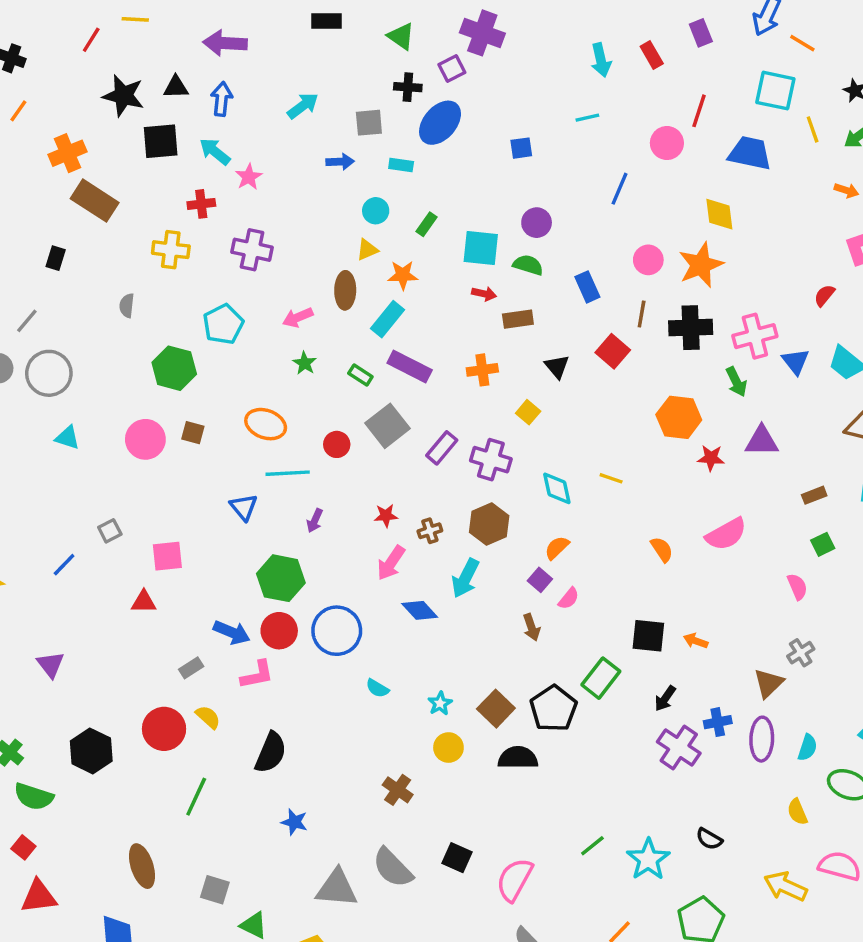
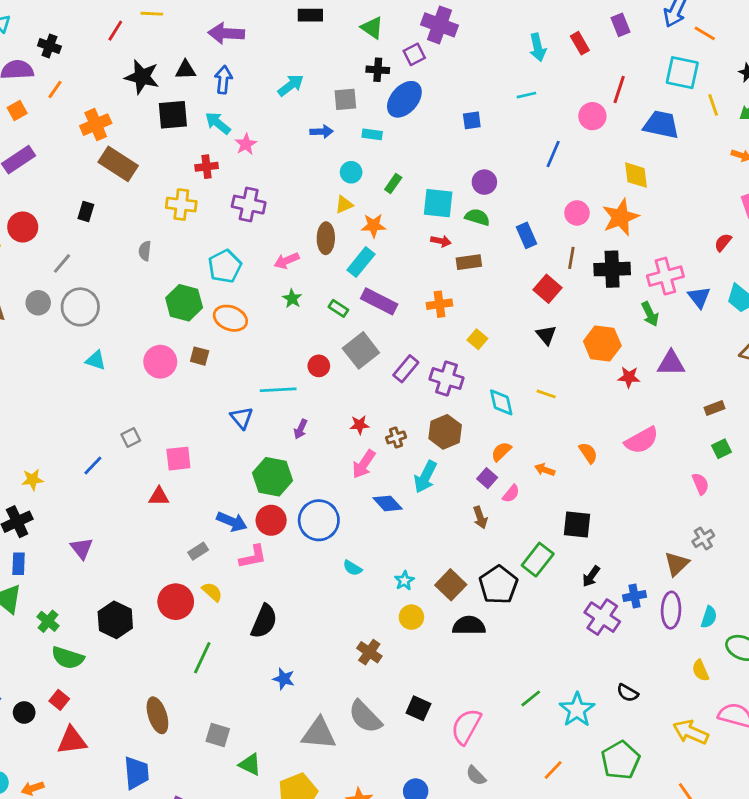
black triangle: (557, 367) -> (546, 335), moved
orange ellipse: (266, 424) -> (230, 318), moved
orange arrow: (696, 641) -> (545, 470), moved

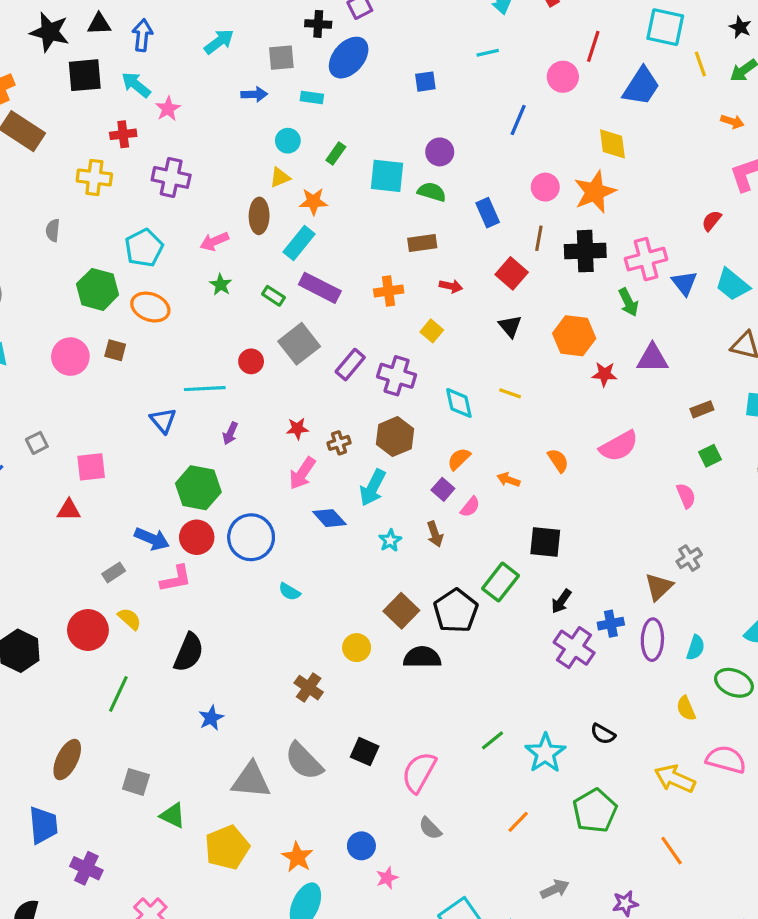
blue trapezoid: (661, 125) -> (641, 86), turned 111
red arrow: (441, 241) -> (451, 286), moved
cyan star: (404, 581) -> (390, 540), moved
blue star: (284, 679) -> (211, 718), turned 30
brown ellipse: (157, 715) -> (67, 760), turned 44

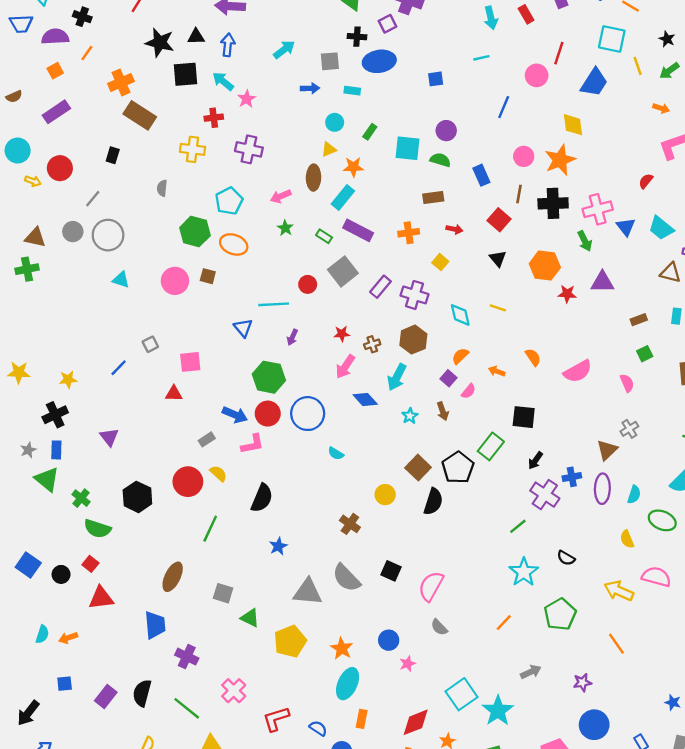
blue ellipse: (349, 58) -> (379, 61), turned 40
pink semicircle: (619, 446) -> (578, 371), moved
black semicircle: (422, 657) -> (433, 502), turned 108
green line: (493, 740) -> (518, 526), moved

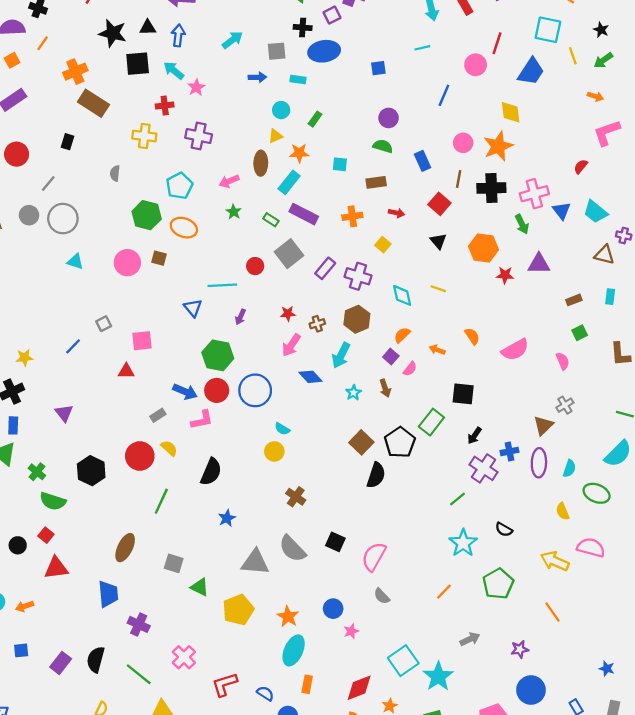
cyan square: (407, 148) -> (340, 164), moved, size x0.6
yellow circle: (385, 495) -> (274, 451), moved

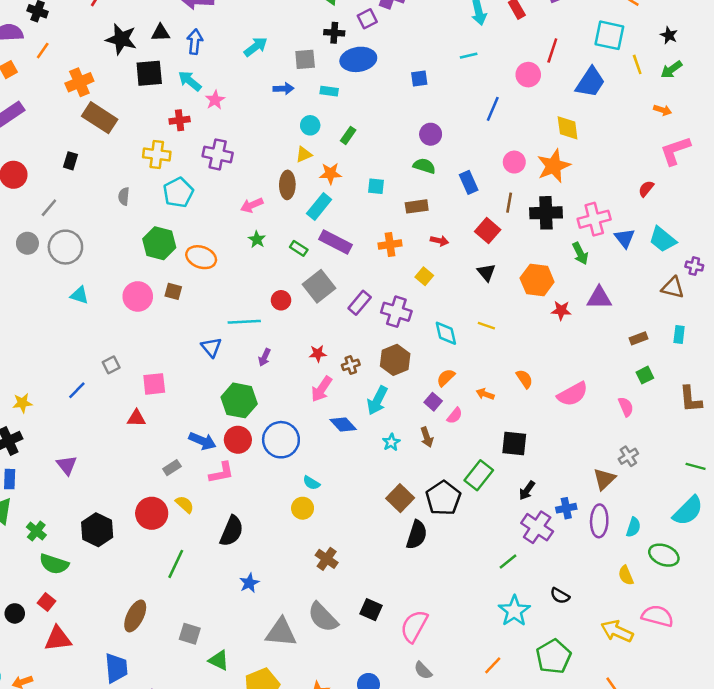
cyan pentagon: (179, 186) -> (178, 193), moved

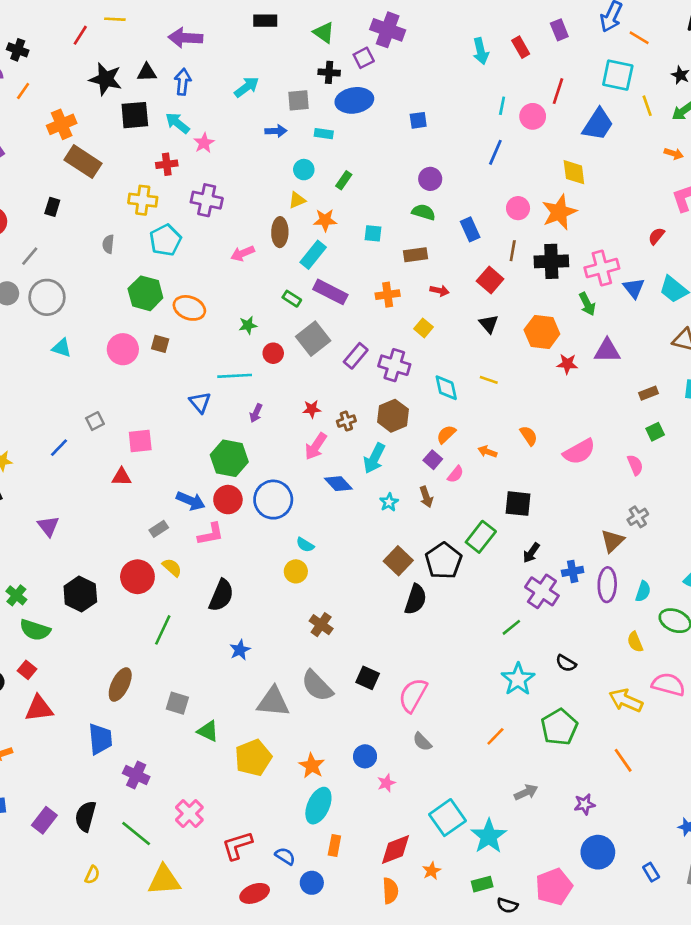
cyan line: (469, 56) -> (502, 106), moved, turned -66
green star: (257, 239) -> (248, 325), moved, turned 30

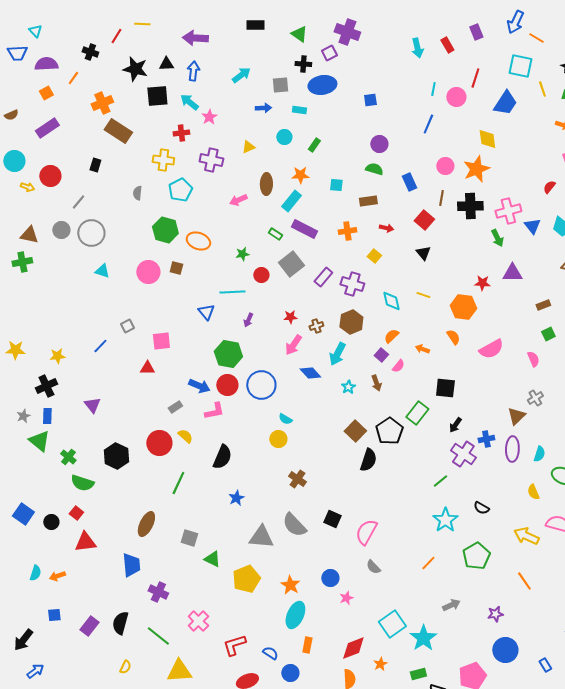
black cross: (18, 50) -> (90, 52), moved
yellow triangle: (297, 200) -> (248, 147), moved
orange hexagon: (542, 332) -> (463, 307), moved

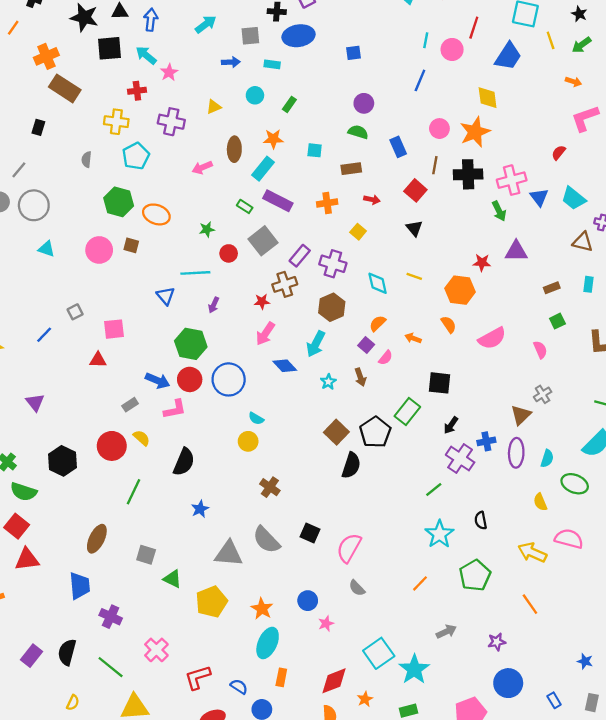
brown cross: (316, 326) -> (285, 284), moved, size x1.5
black semicircle: (481, 508) -> (481, 520), turned 49
red square: (76, 513) -> (17, 526), size x1.5

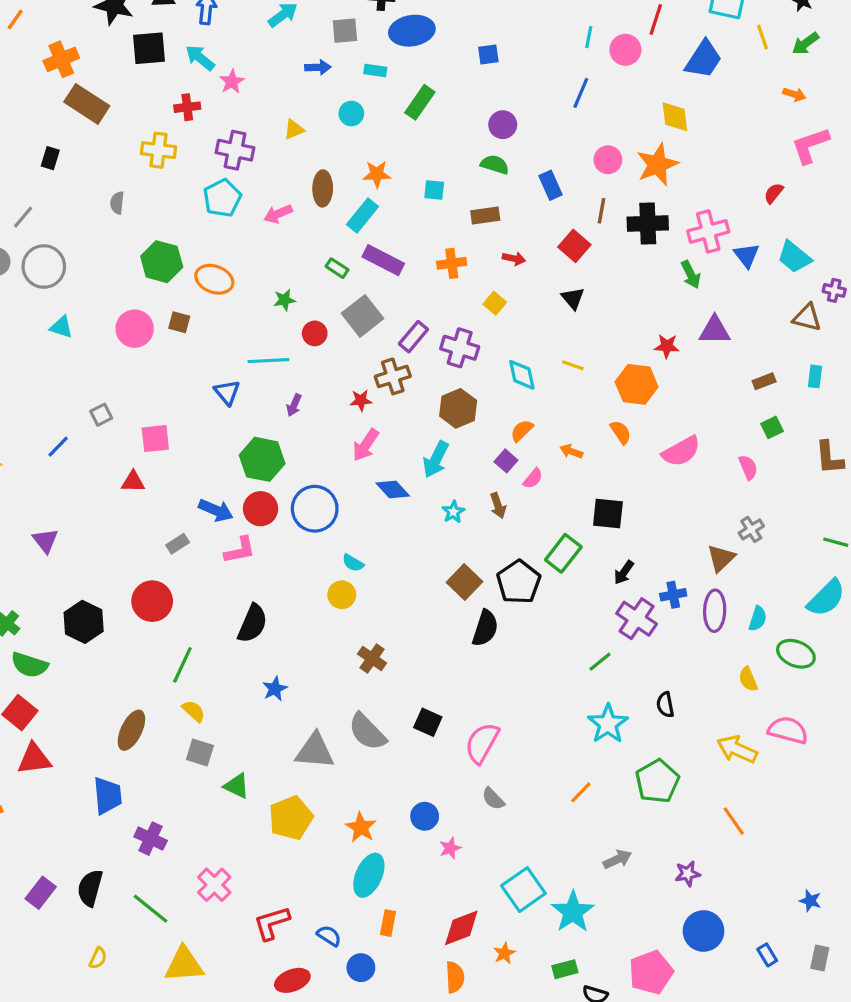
green rectangle: (289, 104) -> (420, 102), moved, size x1.5
cyan pentagon: (136, 156) -> (222, 198), moved
yellow semicircle: (142, 438) -> (194, 711), moved

